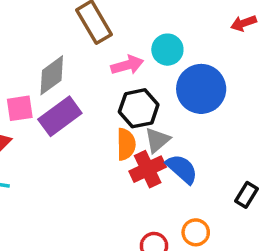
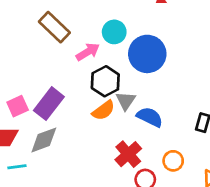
gray diamond: (52, 75) -> (44, 140), moved, turned 32
orange semicircle: (126, 144) -> (103, 110), turned 70
red cross: (148, 169) -> (128, 154), moved

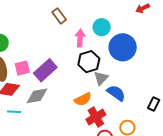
brown rectangle: (54, 27) -> (59, 16), size x0.7
pink arrow: (88, 52) -> (80, 38), turned -66
orange semicircle: (103, 110) -> (83, 99), moved

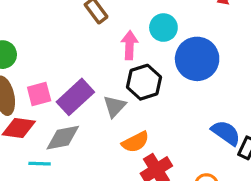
gray triangle: (101, 78) -> (115, 106), moved
blue semicircle: (116, 93) -> (226, 133), moved
cyan line: (14, 112) -> (40, 164), moved

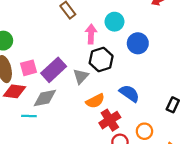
blue circle: (197, 59) -> (138, 43), size x0.7
blue semicircle: (226, 133) -> (129, 93), moved

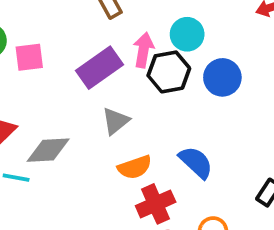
black hexagon: (101, 60) -> (169, 72), moved
pink square: (28, 68) -> (29, 57), moved
purple rectangle: (54, 70) -> (100, 68), moved

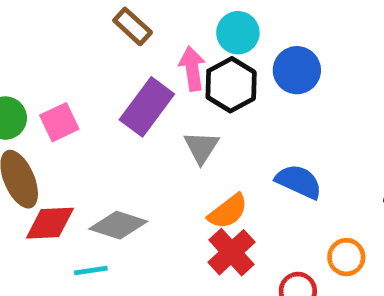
gray triangle: (116, 121) -> (201, 147), moved
gray diamond: (48, 150) -> (118, 225), turned 39
red cross: (156, 204) -> (231, 252), moved

